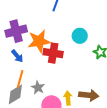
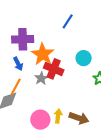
orange star: (39, 41) -> (43, 54), turned 30
gray star: (38, 87) -> (41, 78), moved

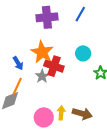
blue line: (68, 21) -> (80, 14), moved
purple cross: (23, 39) -> (47, 17), moved

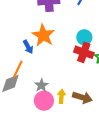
blue arrow: (18, 63) -> (28, 47), moved
red cross: (54, 66) -> (84, 52), moved
gray star: (42, 76) -> (41, 85), moved

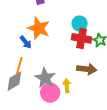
gray star: (41, 85) -> (45, 78), size x1.5
brown arrow: (82, 97) -> (87, 69), moved

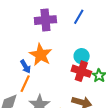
orange line: (19, 66) -> (25, 84), moved

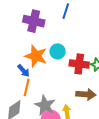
purple cross: (45, 20) -> (34, 21), turned 30
cyan circle: (82, 56) -> (58, 51), moved

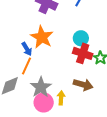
cyan circle: (58, 51) -> (81, 38), moved

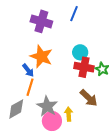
brown arrow: (83, 85) -> (89, 98), turned 36

